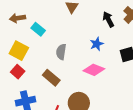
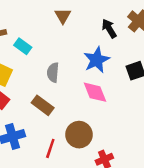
blue star: (97, 44) -> (97, 60), size x1.5
pink diamond: (94, 70) -> (95, 92), turned 50

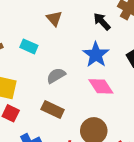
cyan rectangle: (23, 46) -> (29, 46), moved
gray semicircle: (53, 72) -> (56, 76), turned 66

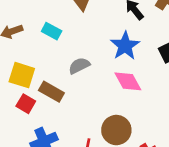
brown rectangle: (53, 110) -> (51, 92), moved

